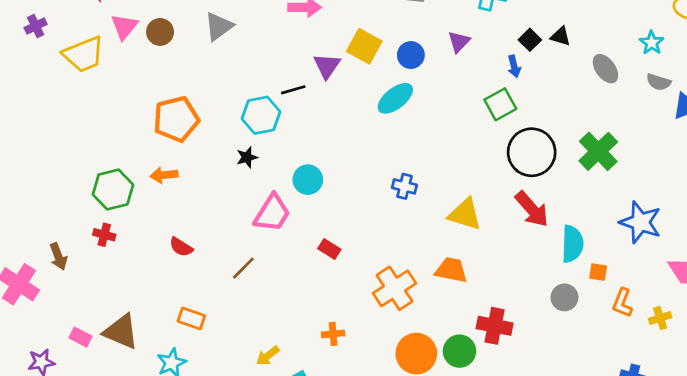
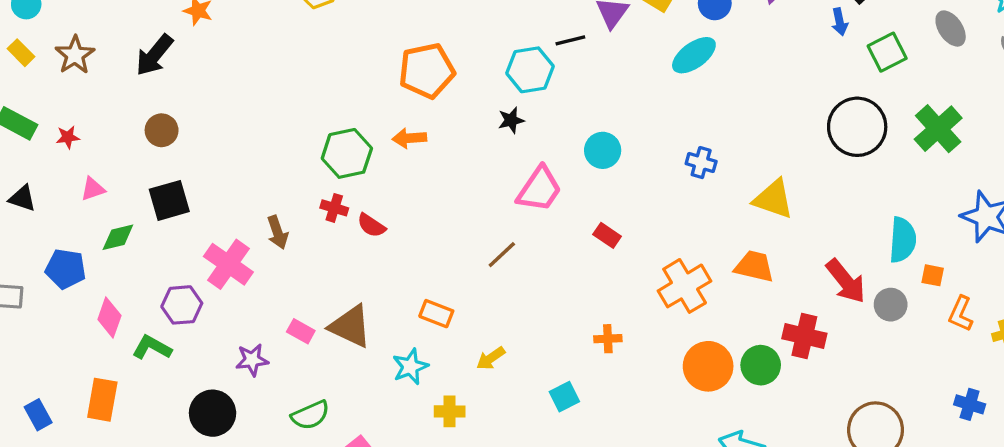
green square: (500, 104) -> (887, 52), moved
cyan circle: (308, 180) -> (603, 150), moved
red arrow: (532, 209) -> (846, 281), moved
red semicircle: (181, 247) -> (371, 225), moved
yellow arrow: (268, 356) -> (491, 358), moved

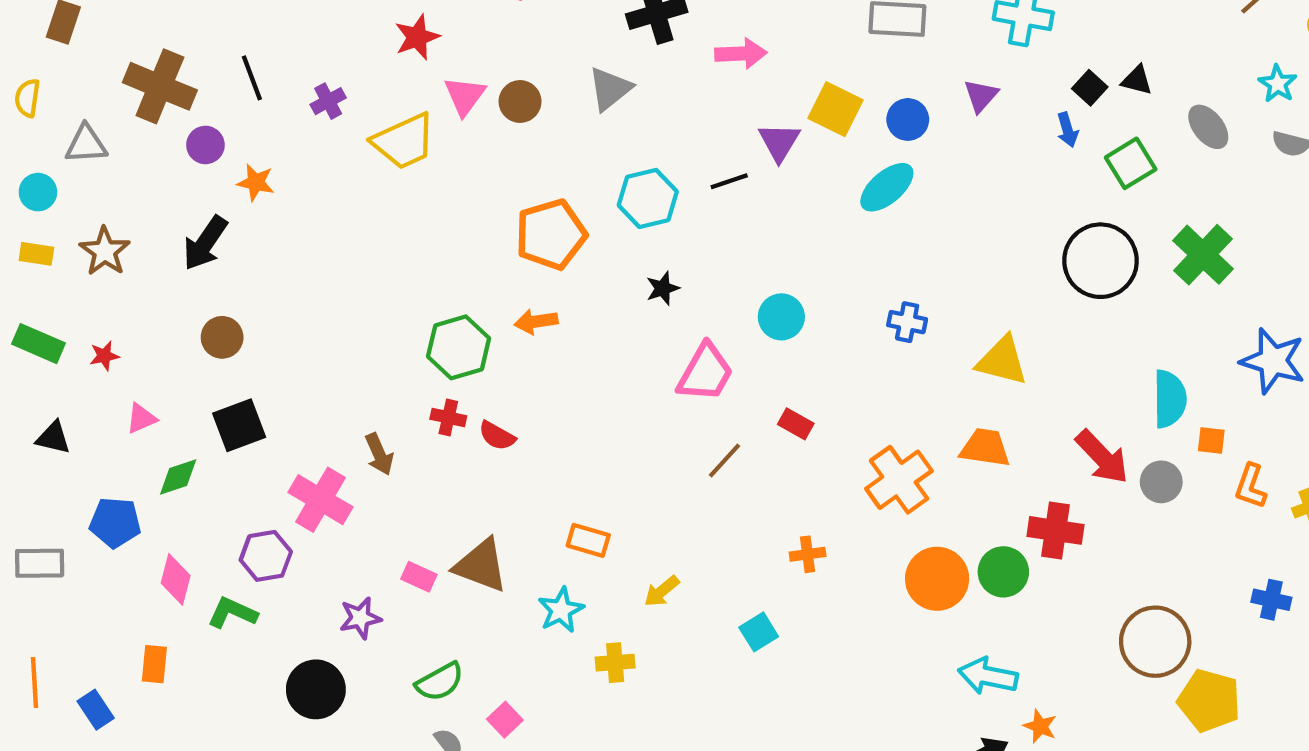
yellow rectangle: (21, 53) -> (36, 254), turned -32
cyan hexagon: (530, 70) -> (648, 198), moved
brown line: (502, 255) -> (725, 461), moved
orange rectangle: (102, 400) -> (154, 664), moved, size x0.7

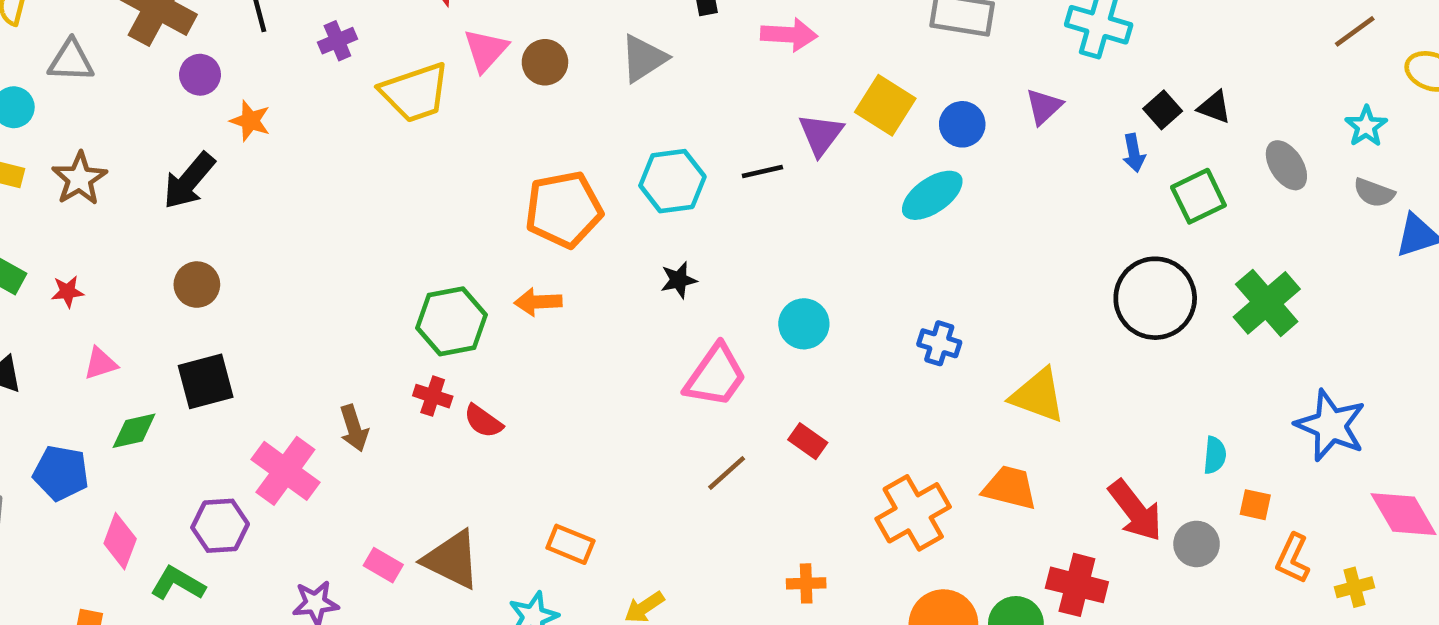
cyan semicircle: (1170, 399) -> (1215, 455), size x0.6

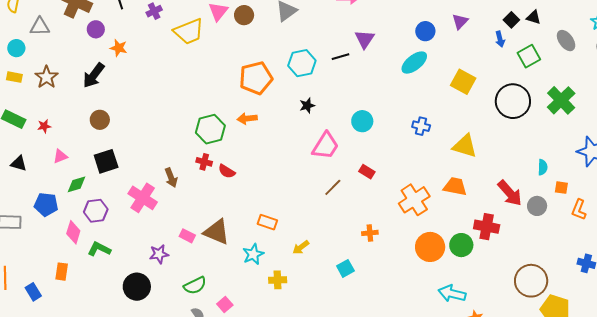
yellow square: (885, 105) -> (463, 82), moved
purple hexagon: (220, 526) -> (96, 211), moved

